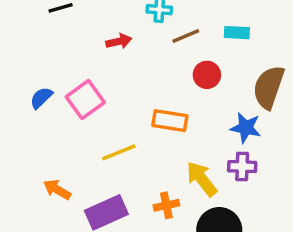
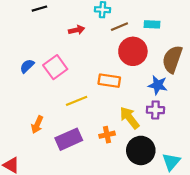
red circle: (207, 75) -> (133, 51), size x1.6
orange arrow: (57, 189) -> (37, 125), turned -96

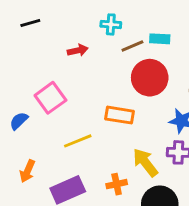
cyan rectangle: (152, 24) -> (160, 39), moved
blue semicircle: (27, 66) -> (19, 121), moved

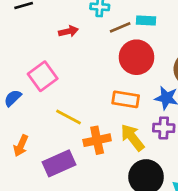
orange rectangle: (119, 115) -> (126, 99), moved
yellow line: (78, 141) -> (68, 117), turned 50
orange cross: (117, 184) -> (97, 140), moved, size x1.4

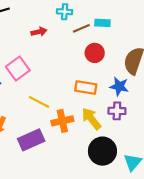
red circle: (136, 57) -> (95, 53), size x0.7

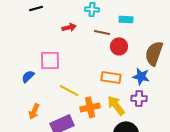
brown line: (81, 28) -> (102, 32), moved, turned 35
pink square: (18, 69) -> (50, 60), turned 35

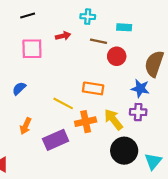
pink square: (50, 60) -> (32, 49), moved
orange rectangle: (111, 77) -> (93, 88), moved

